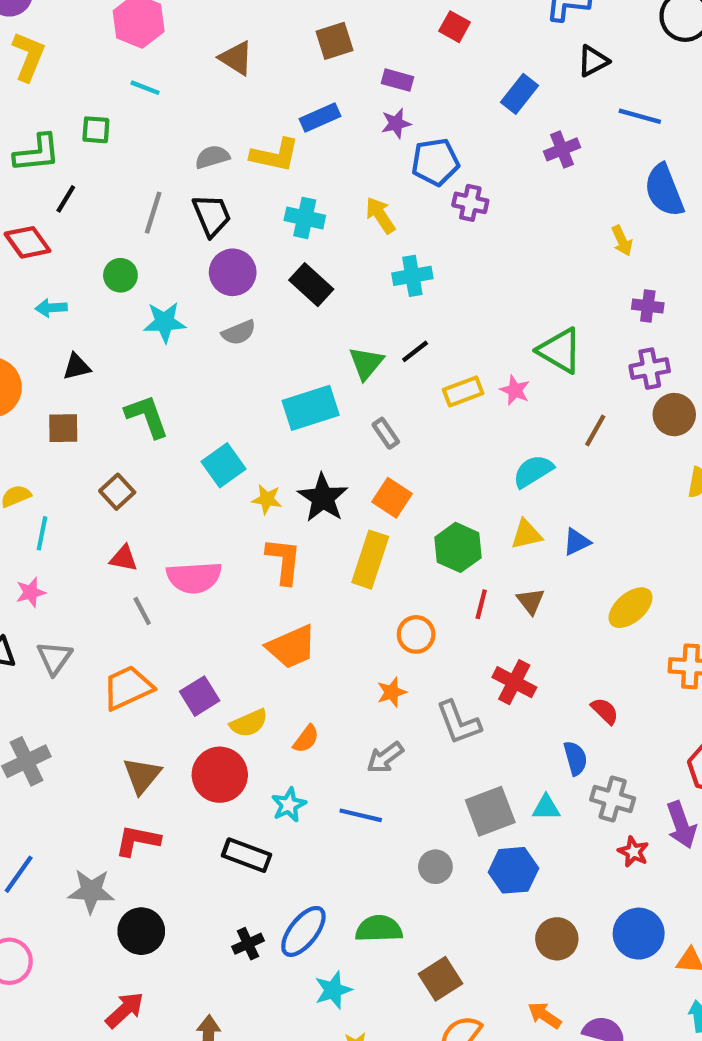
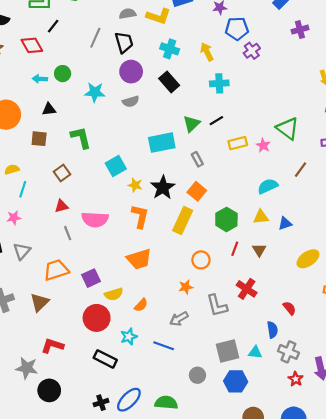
purple cross: (470, 203) -> (252, 51), turned 35
green circle: (120, 275) -> (63, 74), moved
red triangle: (124, 558) -> (61, 206), turned -32
brown triangle: (142, 775) -> (40, 302), moved

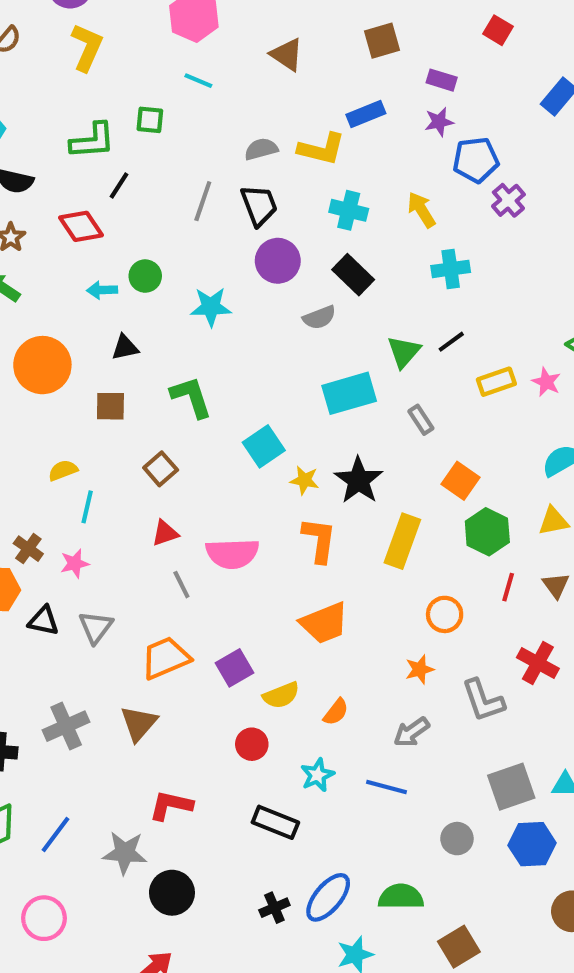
gray semicircle: (131, 101) -> (319, 317), moved
orange square: (197, 191) -> (460, 481), moved
red circle: (97, 318) -> (252, 744), size x0.6

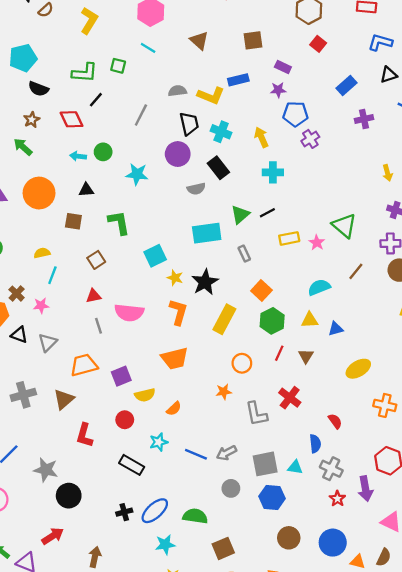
black trapezoid: (259, 205) -> (189, 124), moved
gray arrow: (411, 732) -> (226, 453), moved
red L-shape: (171, 805) -> (84, 435), moved, turned -95

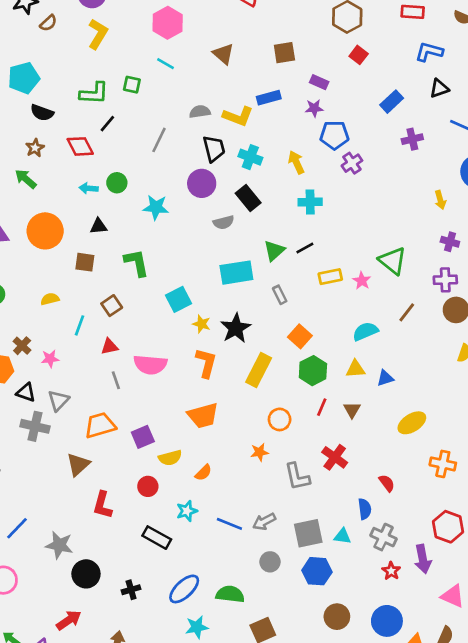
cyan line: (52, 275) -> (79, 325), moved
gray cross: (23, 395) -> (35, 426), moved, turned 30
black cross: (124, 512) -> (131, 590), moved

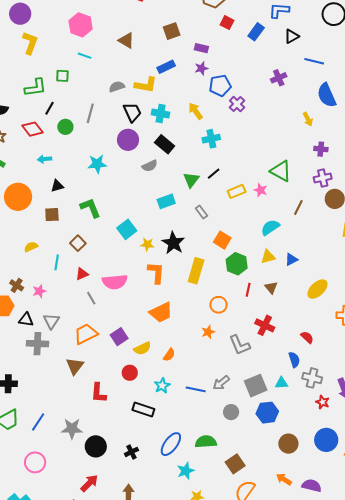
blue rectangle: (392, 102) -> (256, 32), moved
green circle: (117, 183) -> (65, 127), moved
cyan rectangle: (236, 273) -> (166, 201), size x0.7

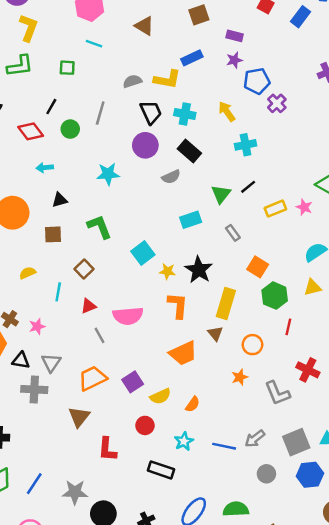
green L-shape: (35, 88) -> (20, 66), moved
brown triangle: (271, 288) -> (215, 333), moved

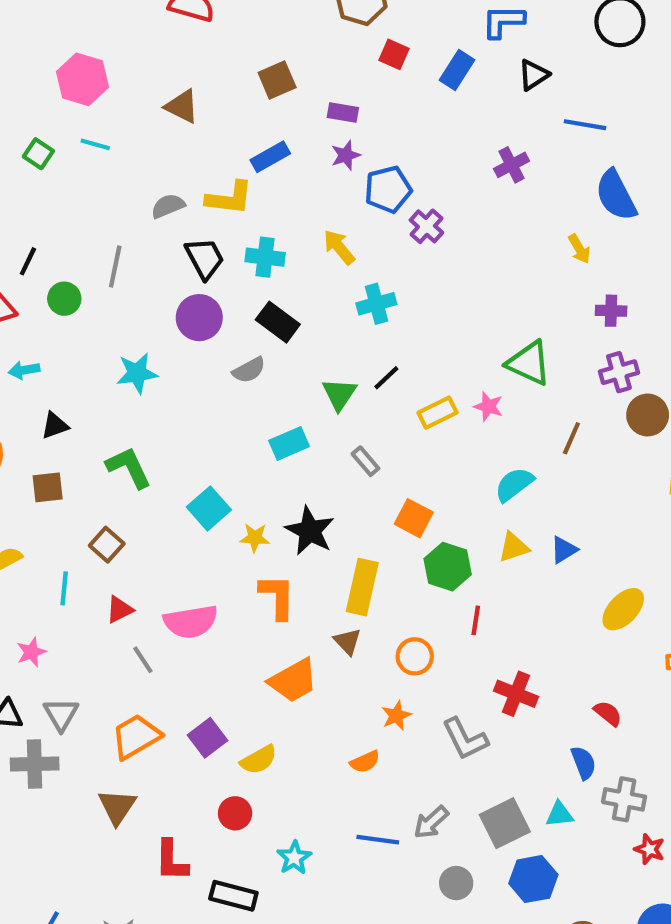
green square: (67, 68) -> (38, 154), moved, turned 35
orange semicircle: (193, 404) -> (365, 762), moved, turned 35
cyan star: (184, 441) -> (294, 858), moved
black rectangle: (161, 470) -> (233, 896), moved

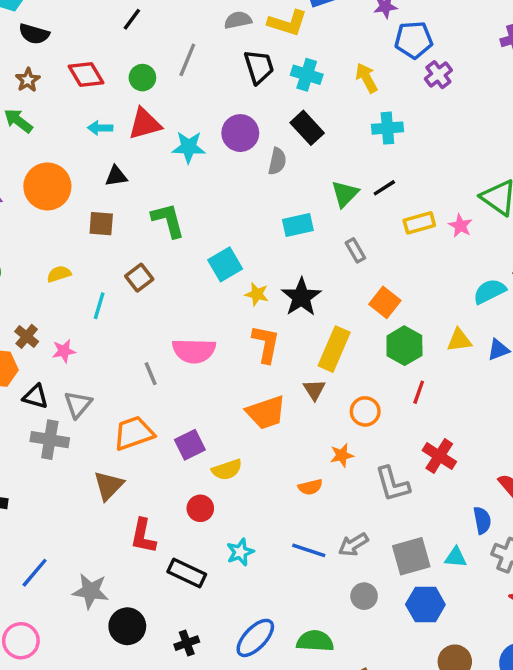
black line: (28, 261) -> (132, 19), moved
purple circle: (199, 318) -> (240, 133), moved
gray semicircle: (249, 370) -> (277, 161), turned -60
cyan semicircle: (514, 484) -> (490, 291), moved
red triangle: (120, 610) -> (145, 124), moved, size x1.5

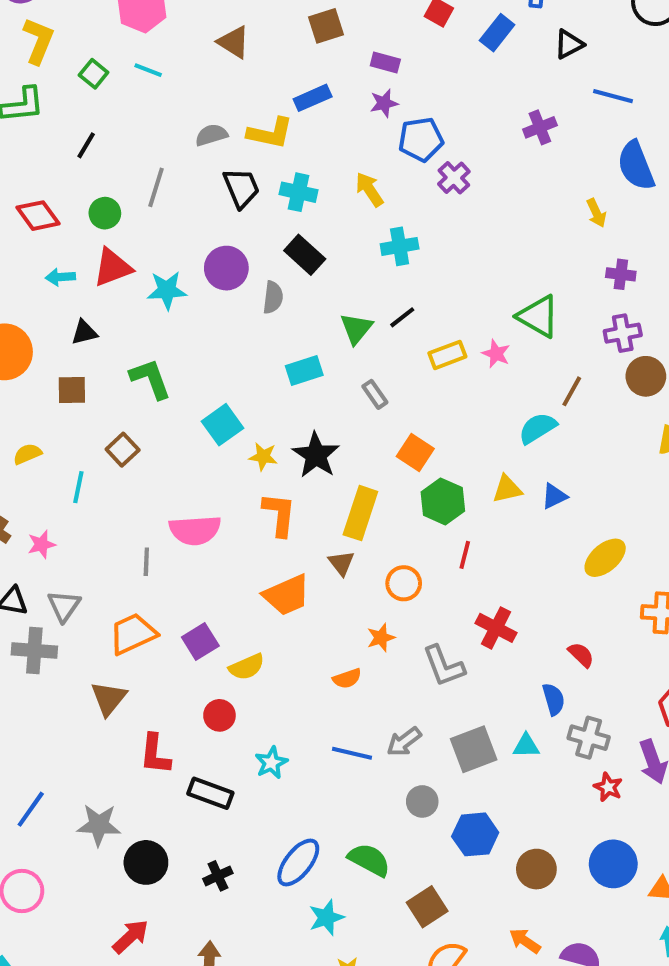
gray line: (151, 374) -> (146, 562), turned 30
blue hexagon: (425, 604) -> (475, 834), moved
green semicircle: (315, 641) -> (369, 860), turned 30

